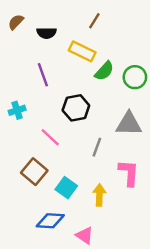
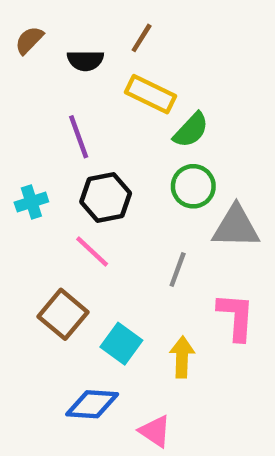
brown line: (94, 21) -> (142, 38), moved
green circle: (135, 77) -> (193, 186), moved
black hexagon: (76, 108) -> (106, 198), moved

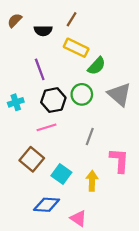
green circle: (193, 186) -> (82, 94), moved
gray triangle: (236, 227) -> (119, 94), moved, turned 40
pink line: (92, 251) -> (47, 127), turned -60

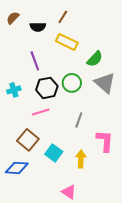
green semicircle: (97, 66) -> (95, 59), moved
blue diamond: (47, 205) -> (17, 168), moved

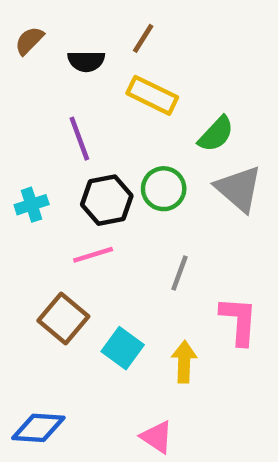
blue diamond: (17, 168) -> (38, 428), moved

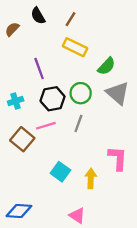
brown semicircle: (29, 41) -> (12, 29), moved
black semicircle: (86, 61) -> (38, 16), moved, turned 60
gray line: (180, 273) -> (78, 123), moved
brown square: (63, 319) -> (22, 139), moved

